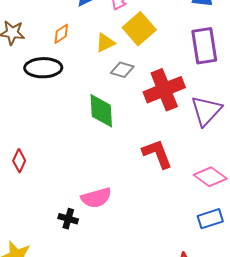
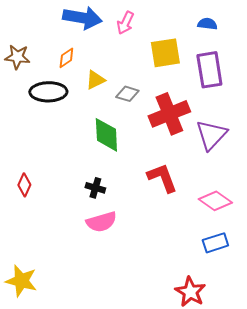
yellow square: (139, 29) -> (165, 53), moved, turned 32
yellow triangle: (105, 43) -> (95, 80), moved
black cross: (68, 219) -> (95, 188), moved

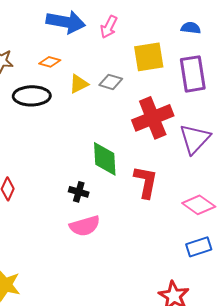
orange diamond: (66, 58) -> (50, 62), turned 50
gray diamond: (127, 94) -> (111, 82), moved
green diamond: (106, 135) -> (105, 159), moved
red L-shape: (162, 178) -> (146, 182), turned 32

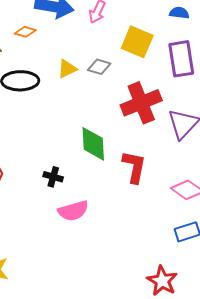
yellow square: (149, 57) -> (137, 42), turned 32
orange diamond: (50, 62) -> (25, 32), moved
black cross: (79, 192) -> (53, 177), moved

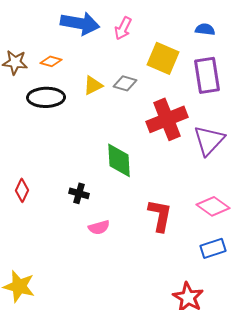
orange diamond: (25, 32) -> (51, 61), moved
red L-shape: (134, 167) -> (160, 215), moved
pink semicircle: (73, 211) -> (99, 227), size x0.7

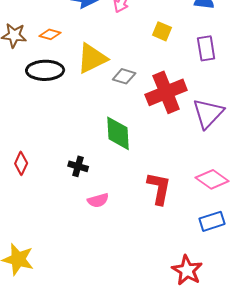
yellow square: (163, 58) -> (162, 31), size x0.6
purple rectangle: (207, 75) -> (206, 48), size x0.7
gray diamond: (125, 83) -> (124, 76), moved
yellow triangle: (93, 85) -> (92, 58), size x1.6

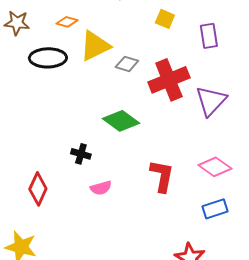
orange diamond: (50, 34) -> (67, 22), moved
green diamond: (118, 133) -> (121, 121), turned -51
red diamond: (21, 163) -> (38, 189), moved, size x1.4

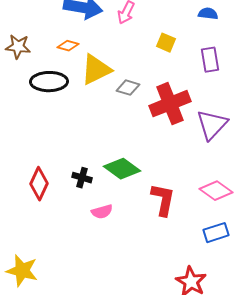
green diamond: (121, 121) -> (122, 169), moved
red diamond: (38, 189) -> (39, 184), moved

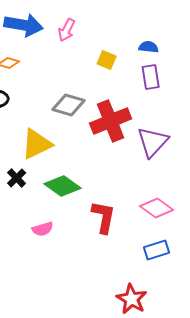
blue semicircle: (208, 14) -> (149, 47), moved
yellow triangle: (96, 70) -> (37, 144), moved
gray diamond: (128, 88) -> (69, 105), size x1.4
black cross: (82, 178) -> (17, 178), moved, turned 30

